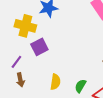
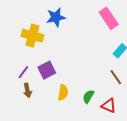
purple square: (39, 47) -> (47, 70), moved

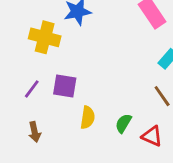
purple square: (47, 70) -> (65, 86), turned 36
brown arrow: (27, 90) -> (35, 132), moved

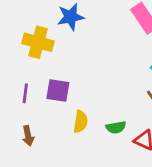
purple line: (32, 89) -> (25, 93), turned -30
green semicircle: (123, 123) -> (116, 127), turned -132

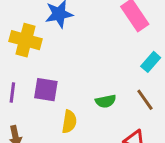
green semicircle: (116, 127) -> (106, 101), moved

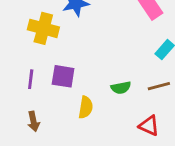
brown line: (145, 100) -> (159, 86), turned -70

